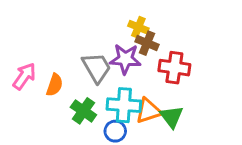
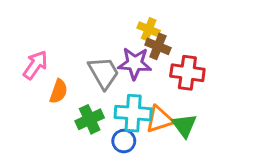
pink arrow: (24, 76) -> (35, 65), moved
green cross: (83, 111) -> (90, 119), turned 30

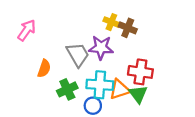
brown cross: (158, 46) -> (128, 28), moved
pink arrow: (35, 65) -> (27, 30), moved
red cross: (187, 73) -> (140, 72), moved

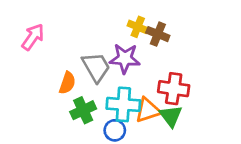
orange semicircle: (44, 68) -> (67, 83), moved

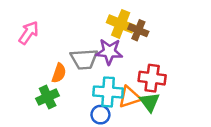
yellow cross: (138, 27) -> (121, 24), size x1.5
gray trapezoid: (96, 67) -> (84, 59), turned 116
green cross: (83, 110) -> (48, 97), moved

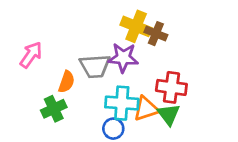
pink arrow: (29, 33) -> (31, 55), moved

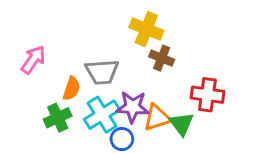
brown cross: (156, 34) -> (162, 58), moved
purple star: (123, 58) -> (133, 107), moved
red cross: (171, 87) -> (207, 95), moved
cyan cross: (122, 103) -> (102, 115), moved, turned -36

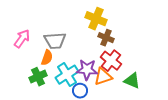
gray trapezoid: (102, 72) -> (55, 41), moved
red cross: (207, 95) -> (111, 61), moved, turned 30
green triangle: (181, 124) -> (132, 81), moved, turned -30

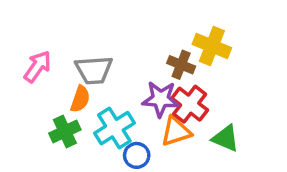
yellow cross: (96, 19) -> (212, 46), moved
purple star: (87, 70) -> (161, 99), moved

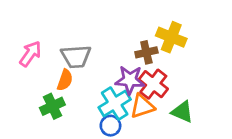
brown cross: (181, 65) -> (146, 52), turned -35
cyan cross: (114, 128) -> (115, 103), moved

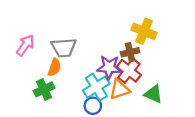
brown cross: (146, 52) -> (130, 52), moved

